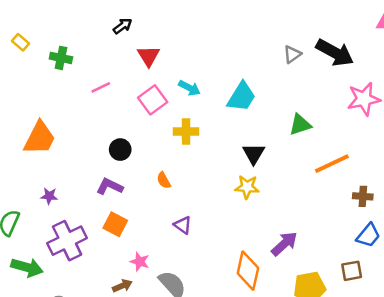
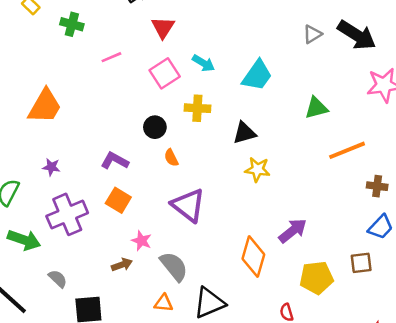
black circle: (120, 150) -> (155, 127), moved
black triangle: (254, 154) -> (244, 133), moved, turned 40
purple triangle: (183, 225) -> (188, 205), size x1.8

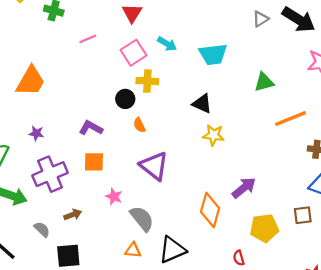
cyan trapezoid: (257, 75) -> (213, 54), turned 48
yellow cross: (197, 108) -> (147, 81), moved
black triangle: (244, 133) -> (202, 104), turned 40
orange square: (118, 200) -> (94, 162), turned -30
brown arrow: (122, 265) -> (73, 215), moved

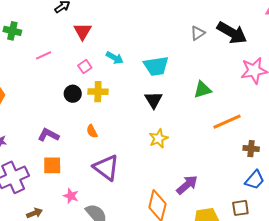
pink square: (133, 53) -> (85, 67), size x0.6
black circle: (125, 99) -> (73, 94), moved
black triangle: (202, 104) -> (153, 100), moved, turned 36
yellow star: (213, 135) -> (159, 138), turned -30

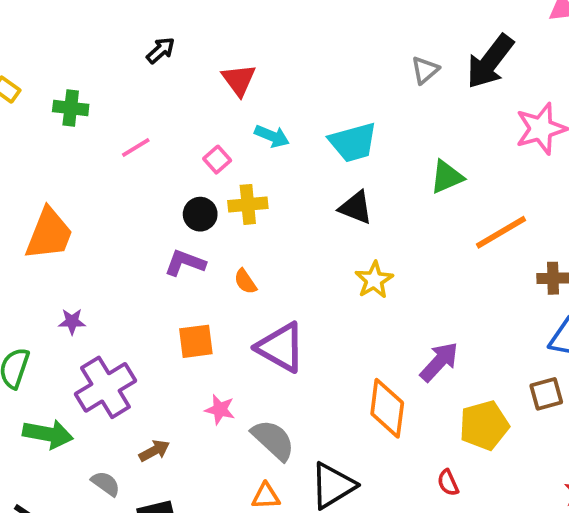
red triangle: (83, 31) -> (239, 80), moved
black arrow: (232, 33) -> (490, 62), turned 104
black triangle: (153, 100) -> (356, 208), turned -30
purple L-shape: (48, 135) -> (185, 263), moved
orange square: (52, 165) -> (196, 341), moved

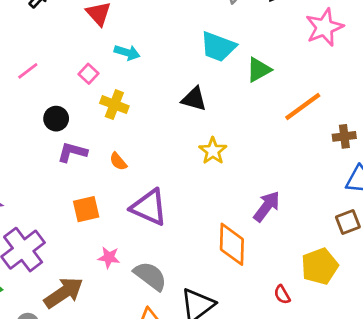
cyan trapezoid: (353, 142) -> (218, 47), moved, turned 42
yellow cross: (248, 204) -> (114, 105), turned 32
black circle: (200, 214) -> (56, 119), moved
yellow pentagon: (484, 425) -> (320, 266), moved
brown arrow: (154, 451) -> (64, 293), size x1.8

